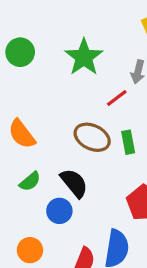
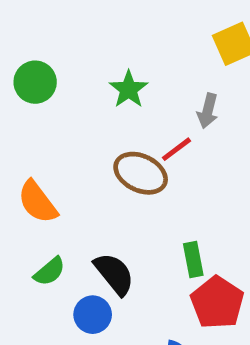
green star: (84, 57) -> (129, 89), size x0.7
brown ellipse: (92, 137) -> (141, 173), moved
green rectangle: (128, 142) -> (193, 259), moved

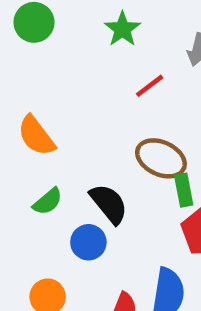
red line: (177, 149) -> (150, 86), moved
brown ellipse: (141, 173) -> (161, 158), moved

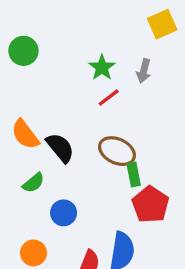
green star: (122, 29) -> (102, 68), moved
black semicircle: (109, 204) -> (60, 148), moved

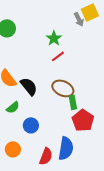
gray arrow: (144, 71) -> (79, 19), moved, turned -40

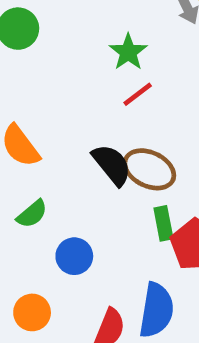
black semicircle: (29, 86) -> (112, 165), moved
green rectangle: (73, 102) -> (163, 223), moved

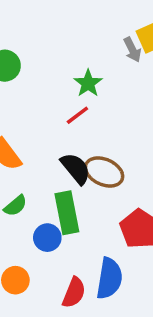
red line: (138, 94) -> (77, 115), moved
green rectangle: (163, 223) -> (67, 213), moved, size x1.6

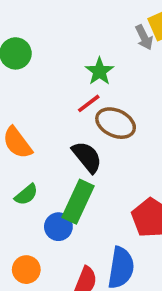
brown ellipse: (104, 172) -> (116, 123), moved
green rectangle: (67, 213) -> (78, 202), turned 36

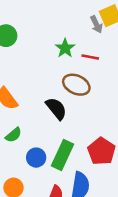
red line: (89, 103) -> (90, 57), moved, turned 48
green rectangle: (78, 202) -> (63, 155), moved

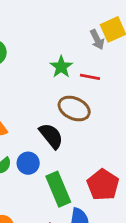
green rectangle: (63, 155) -> (58, 189), turned -48
blue circle: (36, 158) -> (28, 163), moved

